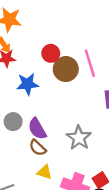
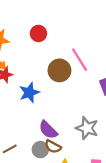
red circle: (51, 53) -> (38, 33), moved
gray circle: (13, 122) -> (40, 150), moved

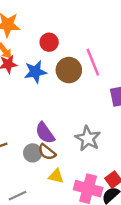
red circle: (38, 33) -> (49, 42), moved
blue star: (29, 93) -> (35, 72), moved

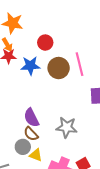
gray star: (88, 138) -> (67, 127), turned -30
gray circle: (33, 153) -> (23, 147), moved

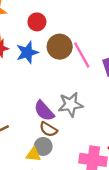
pink line: (80, 64) -> (82, 55), moved
gray star: (67, 127) -> (71, 105), moved
yellow triangle: (36, 155) -> (33, 155), moved

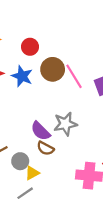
blue star: (27, 52) -> (22, 76), turned -30
gray circle: (43, 146) -> (20, 161), moved
yellow triangle: (33, 155) -> (32, 173), turned -32

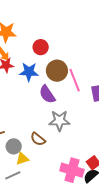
blue star: (22, 76) -> (29, 72), turned -30
purple semicircle: (40, 131) -> (47, 94), moved

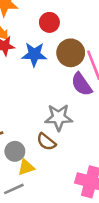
purple semicircle: (47, 94) -> (82, 84), moved
gray star: (59, 121) -> (59, 117), moved

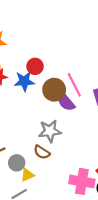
red circle: (49, 22) -> (35, 66), moved
brown circle: (71, 53) -> (54, 90), moved

